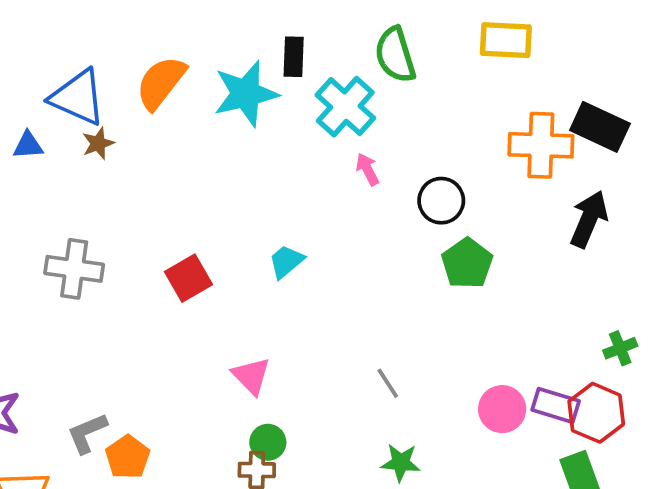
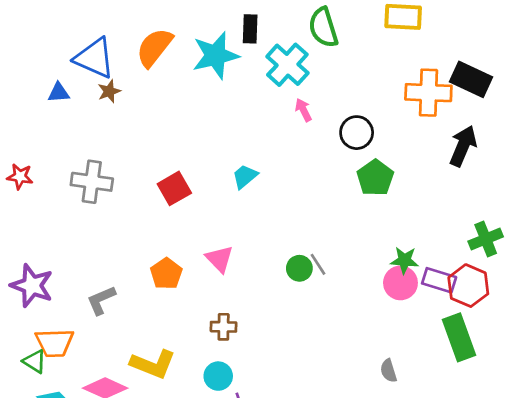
green cross: (620, 348) -> (486, 239), size x1.4
green circle: (268, 442) -> (299, 268), moved
orange pentagon: (128, 457) -> (166, 274), moved
green star: (401, 463) -> (404, 260), moved

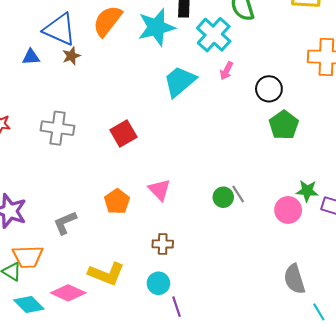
pink arrow: (303, 110) -> (226, 71), turned -126
cyan trapezoid: (245, 176) -> (180, 81), moved, size x1.6
pink circle: (400, 283) -> (288, 210), moved
gray semicircle: (389, 371) -> (294, 279), size x1.6

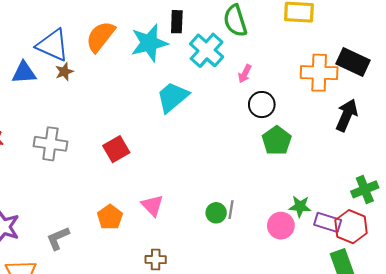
blue triangle: (31, 57) -> (24, 73), size x1.4
pink arrow: (226, 71) -> (245, 74), moved
gray line: (238, 194) -> (231, 210), turned 42

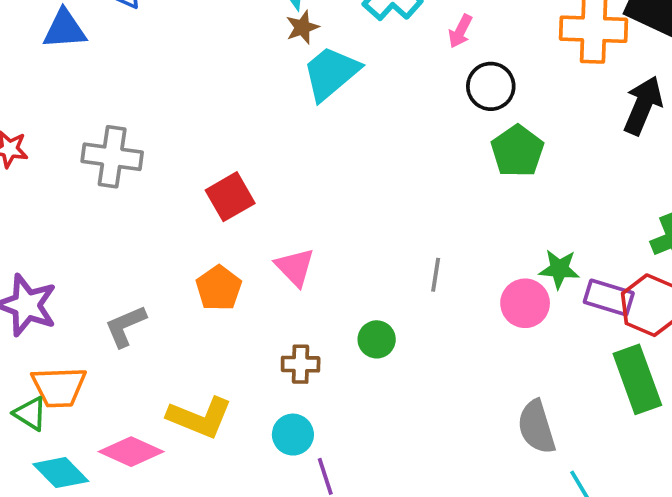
brown star: (64, 72) -> (302, 27), moved
red square: (116, 149) -> (230, 197), moved
green circle: (216, 213) -> (377, 339), moved

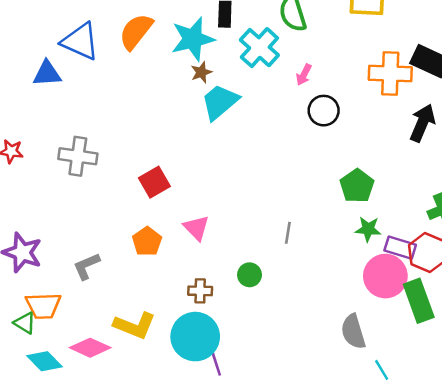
green pentagon: (517, 151) -> (357, 186), moved
pink circle: (525, 303) -> (385, 276), moved, size x1.4
cyan circle: (293, 435) -> (195, 337), size x1.8

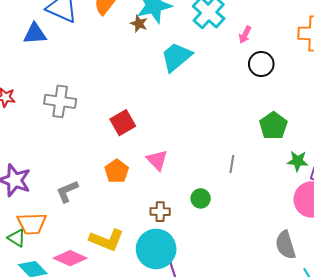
brown star: (201, 72) -> (139, 24), moved, turned -30
green pentagon: (357, 186) -> (273, 126), moved

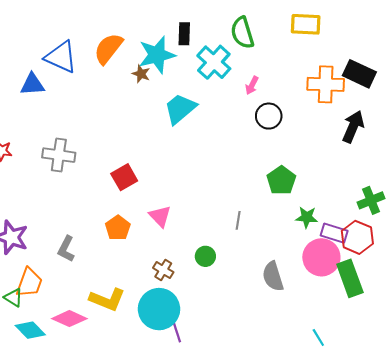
gray L-shape: (67, 191) -> (66, 249), turned -40
brown cross: (160, 212) -> (163, 270), turned 30
orange trapezoid: (32, 224) -> (29, 283), turned -68
gray semicircle: (285, 245) -> (273, 276), moved

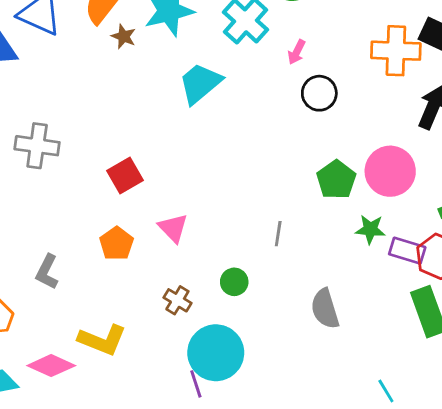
brown star: (141, 74) -> (124, 36), moved
pink circle: (321, 257) -> (390, 171), moved
cyan circle: (159, 309) -> (216, 353), moved

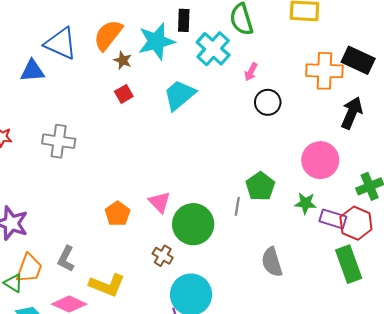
red square: (125, 175) -> (124, 94), moved, size x0.7
green pentagon: (336, 180) -> (260, 186), moved
gray L-shape: (47, 272) -> (66, 259), moved
green circle: (234, 282) -> (193, 224), moved, size x2.0

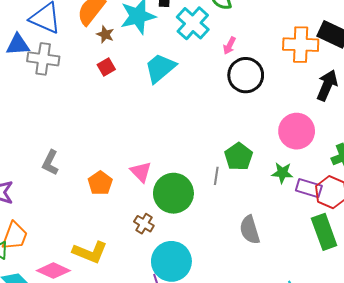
black circle: (268, 102) -> (246, 75), size x1.4
gray cross: (59, 141) -> (43, 59), moved
gray L-shape: (66, 259) -> (50, 163), moved

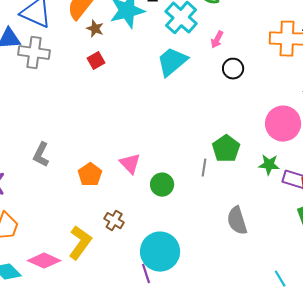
cyan trapezoid: (160, 68) -> (172, 62), moved
black circle: (246, 75) -> (233, 69), size x0.6
green circle: (173, 193) -> (162, 185), size x0.6
brown cross: (144, 224) -> (114, 221), moved
yellow L-shape: (90, 252) -> (80, 243), turned -76

